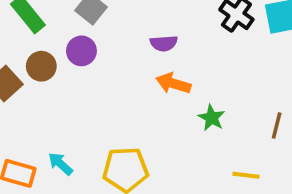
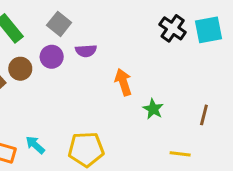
purple semicircle: (164, 43) -> (86, 51), moved
orange arrow: (173, 83) -> (123, 82), turned 55

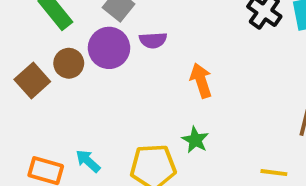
purple circle: (52, 57) -> (109, 48), size x1.4
green star: (153, 109) -> (195, 140), moved

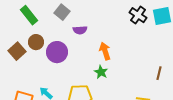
purple circle: (109, 48) -> (57, 52), moved
green star: (195, 140) -> (101, 72), moved

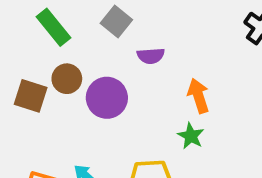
brown square: (17, 51) -> (31, 96), turned -30

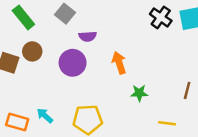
purple circle: (107, 98) -> (73, 63), moved
green star: (191, 136) -> (139, 93), moved, turned -30

